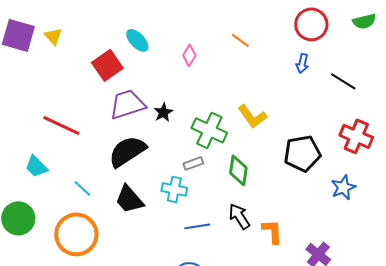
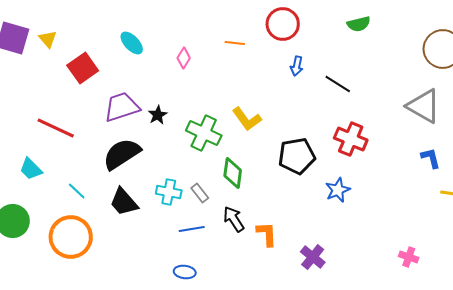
red circle: (311, 24) -> (283, 24), moved
orange line: (240, 40) -> (235, 43), turned -30
red square: (107, 65) -> (83, 68), moved
gray rectangle: (193, 163) -> (200, 193), moved, turned 72

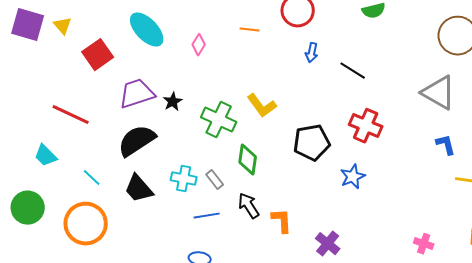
cyan ellipse: (132, 43) -> (147, 30), size x1.5

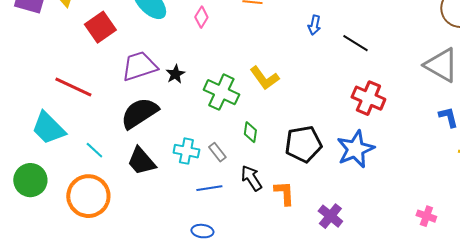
black pentagon: (312, 143) -> (303, 144), moved
cyan trapezoid: (46, 156) -> (48, 128), size x1.5
green diamond: (248, 160) -> (250, 132), size x0.7
blue star: (353, 177) -> (355, 149), size x1.5

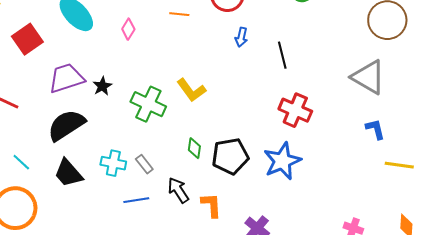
black line: (355, 43) -> (282, 55), turned 44
green diamond: (250, 132) -> (194, 148), moved

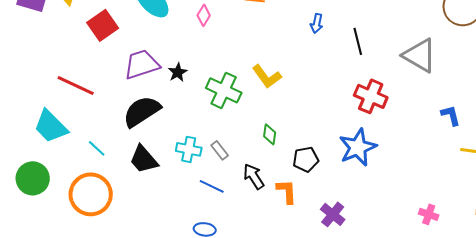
gray triangle: (368, 77) -> (420, 55), moved
black pentagon: (230, 156) -> (306, 159), moved, size x0.7
blue line: (136, 200) -> (212, 186), turned 35

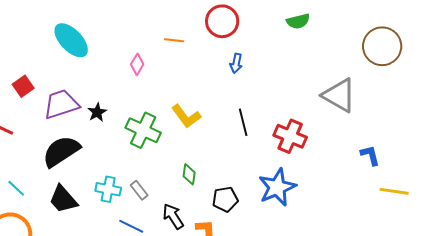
pink diamond: (204, 15) -> (137, 64), moved
red square: (103, 25) -> (23, 86), moved, size x0.7
black line: (358, 41) -> (243, 122), moved

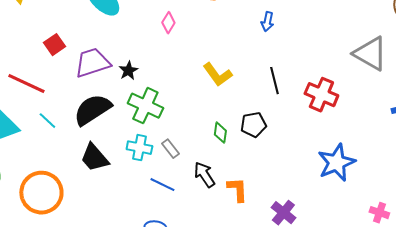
green cross: (143, 130) -> (145, 106), moved
blue star: (277, 187) -> (336, 163), moved
cyan line: (16, 188) -> (47, 121), moved
black pentagon: (225, 199) -> (253, 125), moved

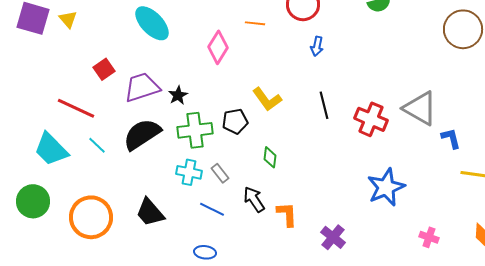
pink diamond: (168, 23) -> (218, 47), size x1.5
gray triangle: (370, 54) -> (420, 108), moved
green cross: (145, 106) -> (195, 130), turned -32
black pentagon: (253, 125) -> (235, 121), moved
black trapezoid: (94, 158) -> (150, 212), moved

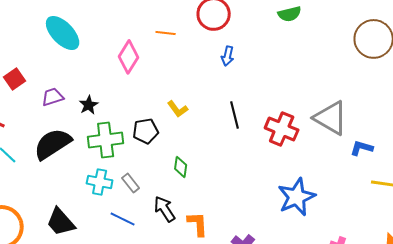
purple trapezoid: (142, 87) -> (53, 97), size x0.6
yellow L-shape: (267, 99) -> (178, 109), size x0.7
blue L-shape: (451, 138) -> (362, 148), turned -60

